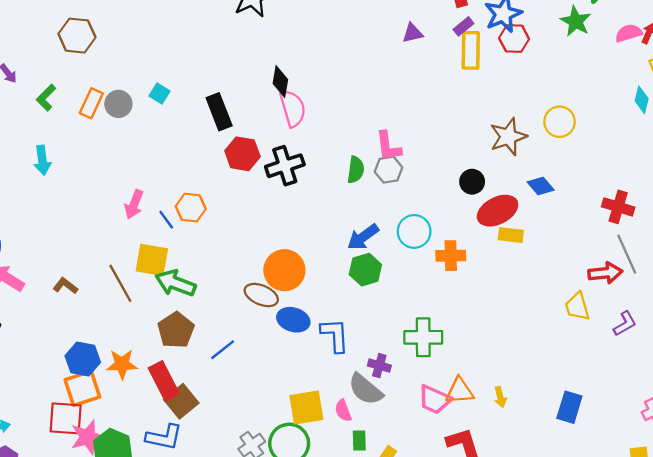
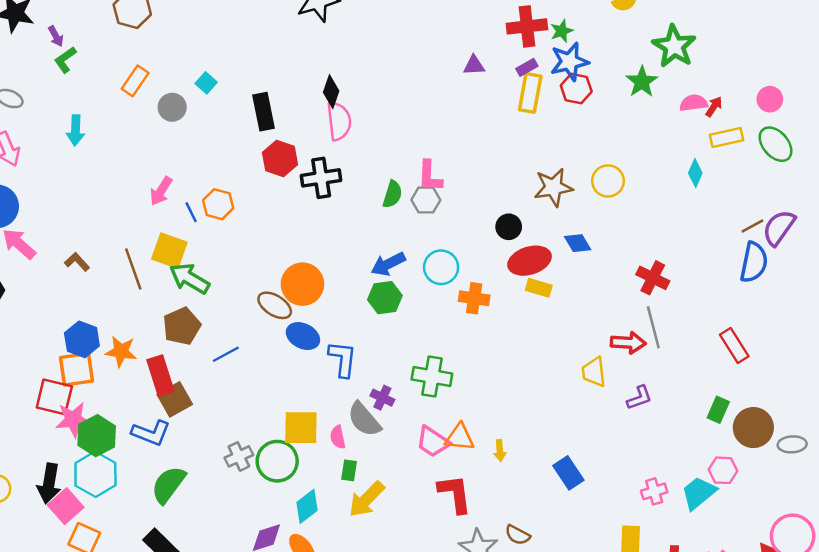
green L-shape: (46, 98) -> (65, 60), moved
gray circle: (118, 104) -> (172, 107), moved
blue rectangle: (569, 407) -> (568, 473), turned -60

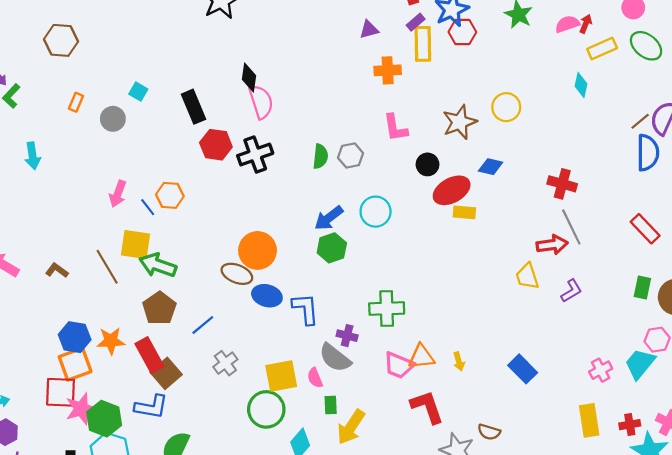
orange rectangle: (135, 81) -> (76, 102), size x0.7
pink L-shape: (430, 176) -> (395, 128), moved
blue diamond: (578, 243) -> (491, 167), turned -35
orange cross: (474, 298) -> (388, 70), moved
gray cross: (239, 456) -> (225, 363), moved

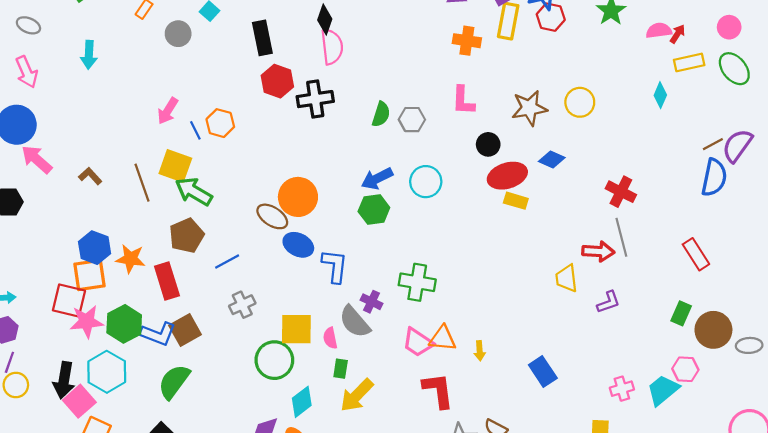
brown square: (166, 373) -> (185, 330), moved
green hexagon: (104, 419) -> (124, 324), moved

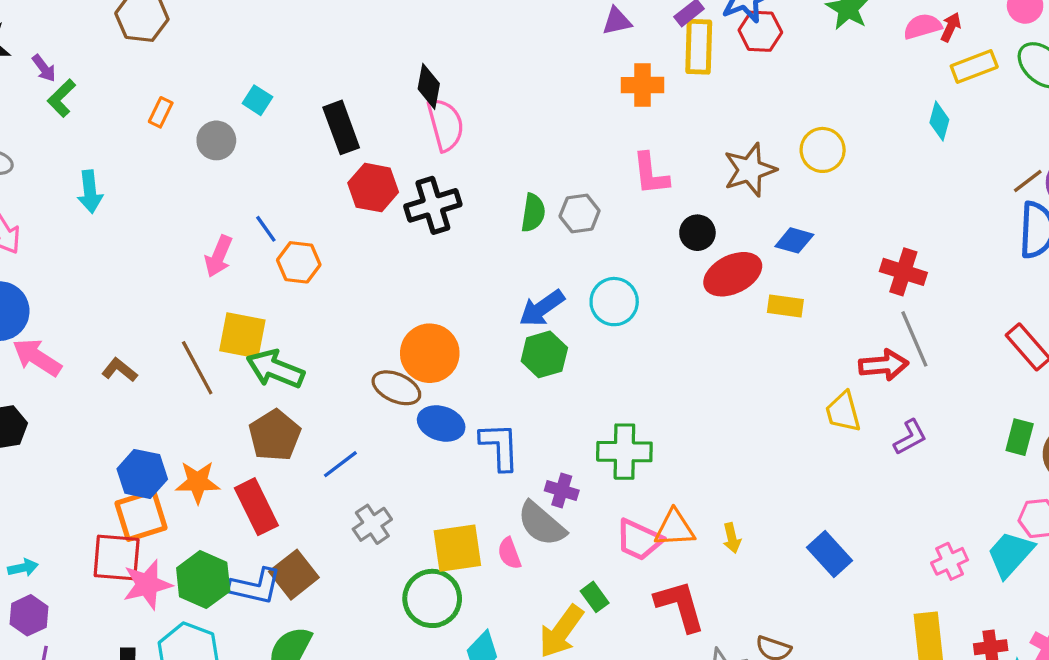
blue line: (195, 130) -> (266, 229), moved
yellow rectangle: (516, 201) -> (785, 306), moved
green rectangle: (341, 369) -> (595, 597), moved, turned -36

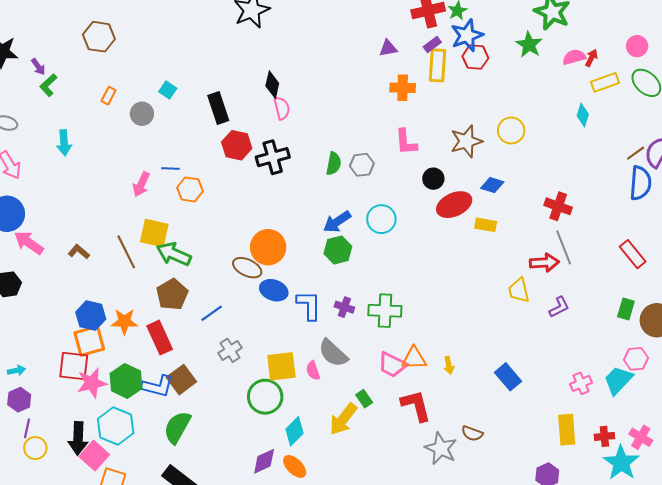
pink semicircle: (445, 125) -> (282, 108), size x0.7
blue line: (266, 229) -> (171, 168), turned -54
purple cross: (562, 490) -> (344, 307), moved

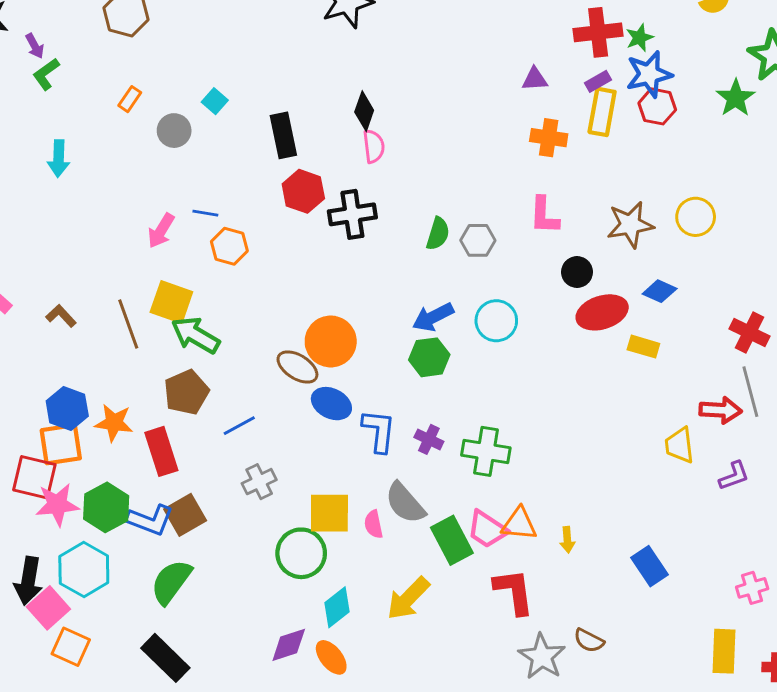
green rectangle: (364, 399) -> (452, 540), moved, size x1.8

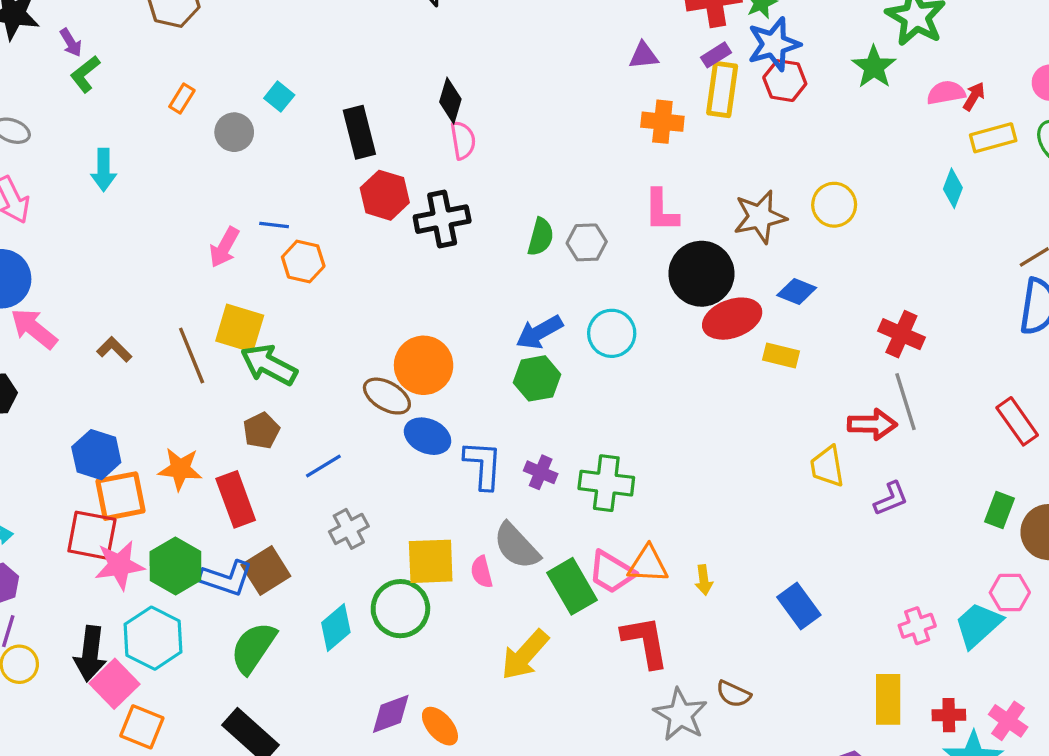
black circle: (577, 272) -> (701, 274), size x1.8
brown pentagon: (186, 392) -> (261, 431), size x0.7
blue hexagon: (67, 409) -> (96, 455), moved
cyan diamond: (337, 607) -> (336, 628), moved

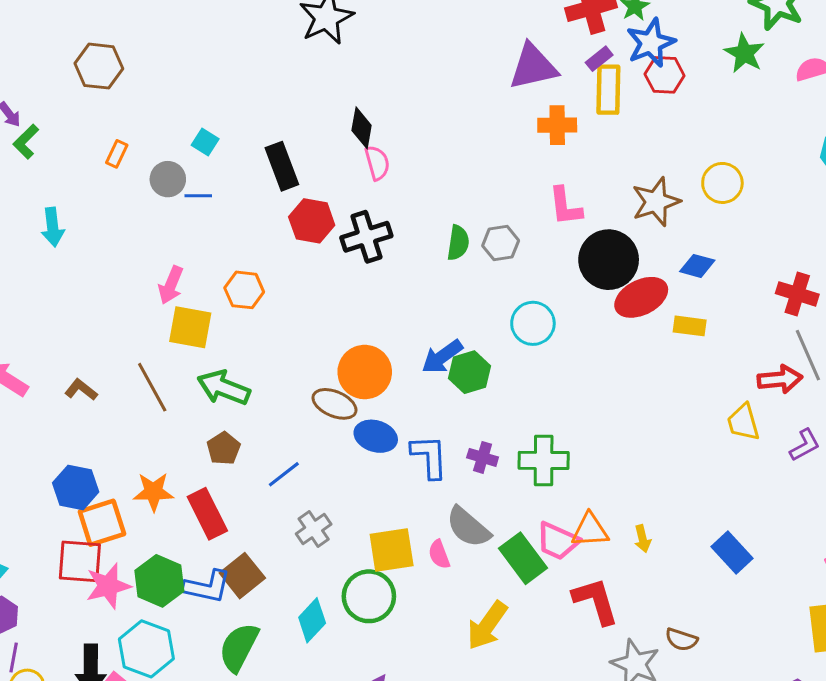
purple triangle: (644, 56) -> (533, 67), size x1.8
blue line: (274, 225) -> (198, 196), moved
yellow square: (240, 328) -> (190, 327), moved
blue arrow: (539, 332) -> (442, 357), moved

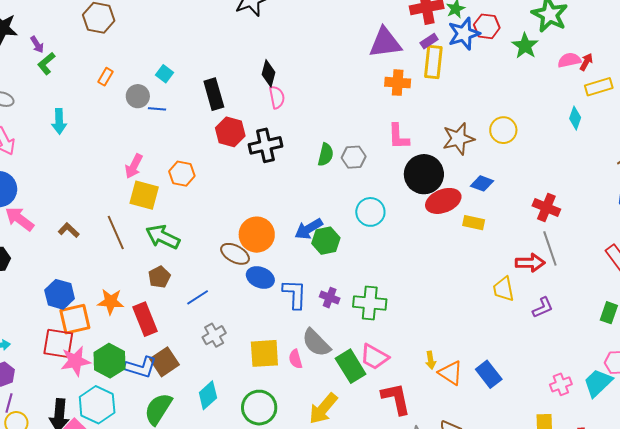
red hexagon: (665, 75) -> (487, 26), moved
orange triangle: (590, 530) -> (451, 373), moved, turned 32
green circle: (369, 596) -> (259, 408), moved

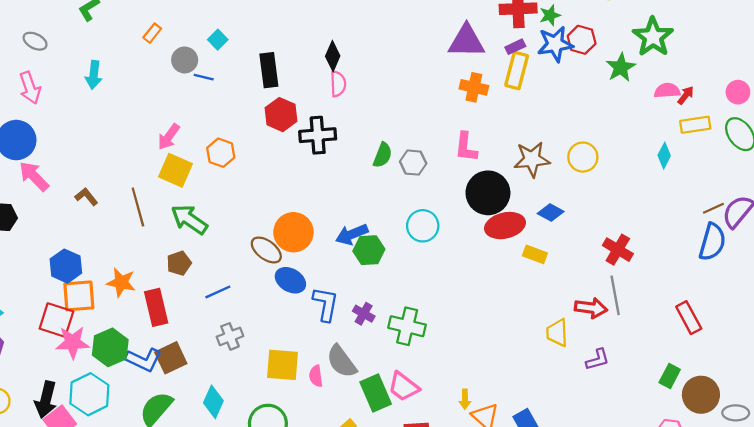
cyan diamond: (208, 395) -> (213, 402), turned -32

